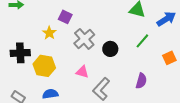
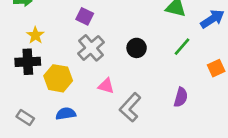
yellow star: (49, 33) -> (35, 35), moved
gray cross: (84, 39) -> (91, 48), moved
black circle: (110, 49) -> (137, 48), moved

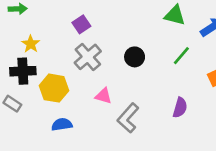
purple square: (85, 16) -> (81, 24), turned 30
gray rectangle: (25, 117) -> (12, 104), moved

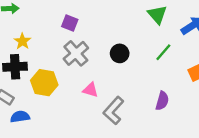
green triangle: (175, 15) -> (157, 15), turned 35
purple square: (81, 24) -> (70, 23), turned -35
blue semicircle: (62, 124) -> (20, 117), moved

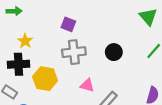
gray cross: (76, 53) -> (74, 52), turned 35

